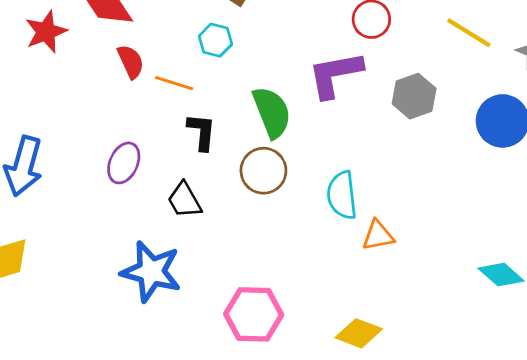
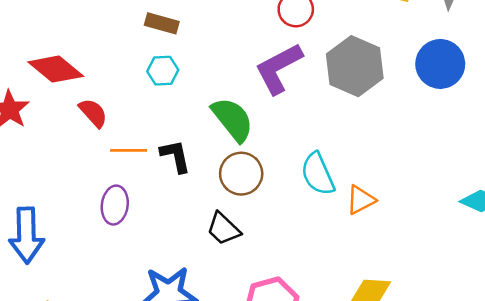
orange line: (174, 83) -> (129, 150), moved
gray hexagon: (414, 96) -> (355, 66), size x1.4
black trapezoid: (184, 200) -> (223, 229), moved

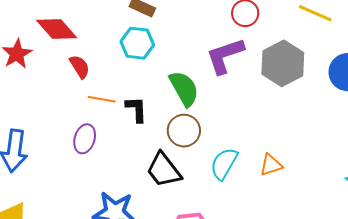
cyan hexagon: (163, 71) -> (137, 43), size x1.4
cyan semicircle: (318, 174) -> (224, 164), moved, turned 44
black trapezoid: (223, 229) -> (164, 170), size x1.4

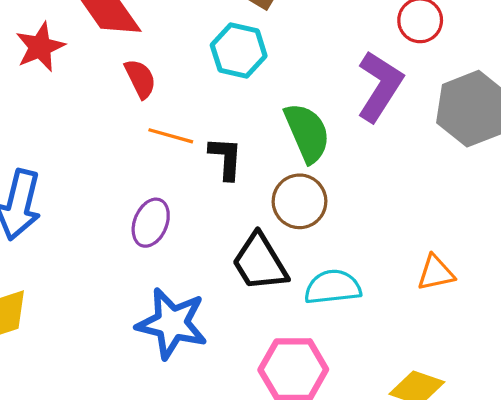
purple L-shape: (225, 56) -> (380, 86), turned 135
purple ellipse: (85, 139) -> (151, 223), moved
cyan semicircle: (224, 164) -> (333, 287), moved, turned 48

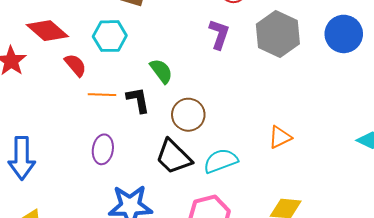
cyan hexagon: (239, 51) -> (110, 36), moved
purple L-shape: (380, 86) -> (219, 34), size x0.7
green semicircle: (307, 133) -> (161, 71), moved, size x0.7

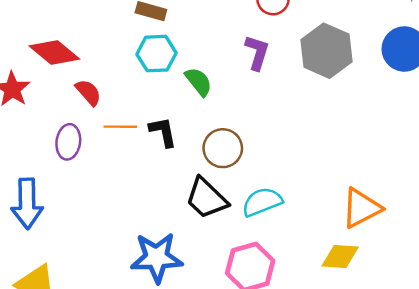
cyan hexagon: (110, 36) -> (156, 54), moved
green semicircle: (161, 71) -> (199, 82), moved
orange triangle: (280, 137) -> (361, 208), moved, size x1.5
purple ellipse: (103, 149) -> (68, 142), moved

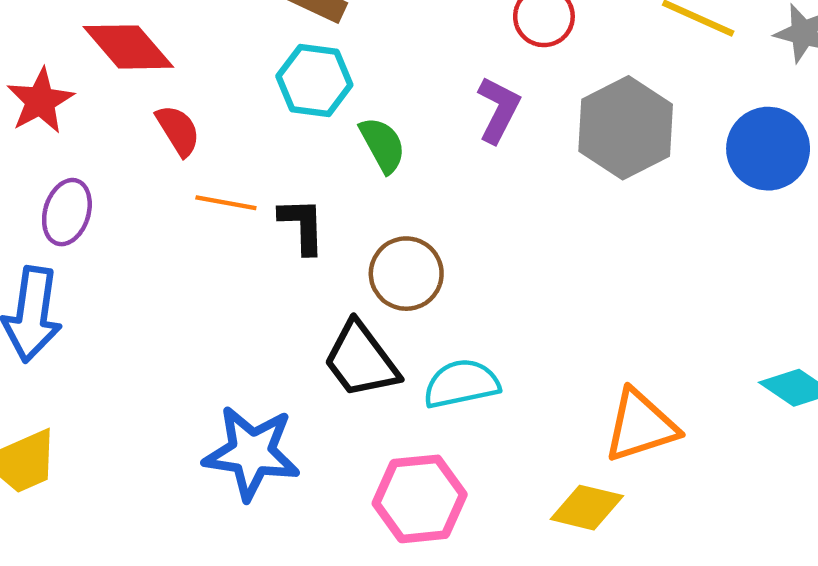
purple ellipse: (68, 142) -> (67, 212), moved

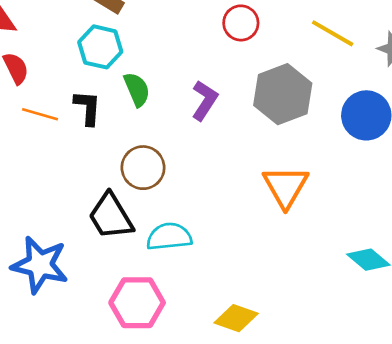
purple L-shape: (498, 110) -> (205, 100), moved
black L-shape: (302, 226) -> (88, 108), moved
orange triangle: (641, 426) -> (286, 187), moved, turned -48

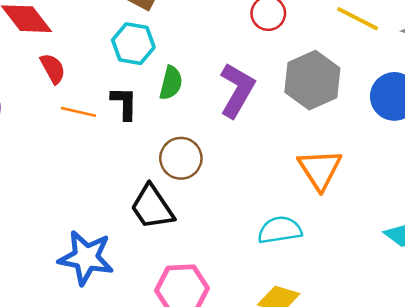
green semicircle: (137, 89) -> (171, 83), turned 40
purple L-shape: (205, 100) -> (237, 90), size x1.4
cyan semicircle: (169, 237) -> (280, 230), moved

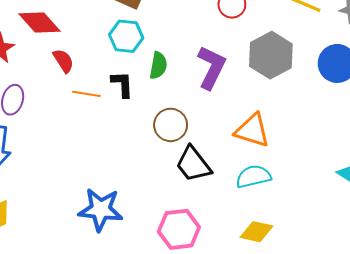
orange triangle: (320, 169) -> (252, 130), moved, turned -36
black trapezoid: (152, 207) -> (193, 164), moved

